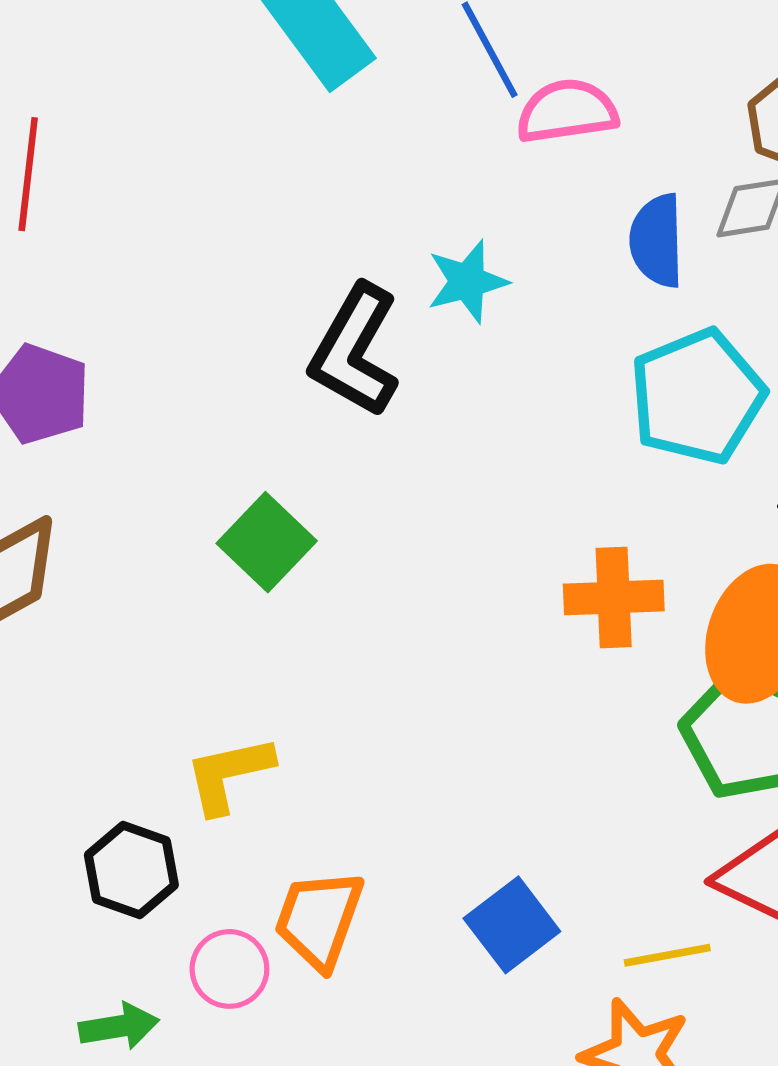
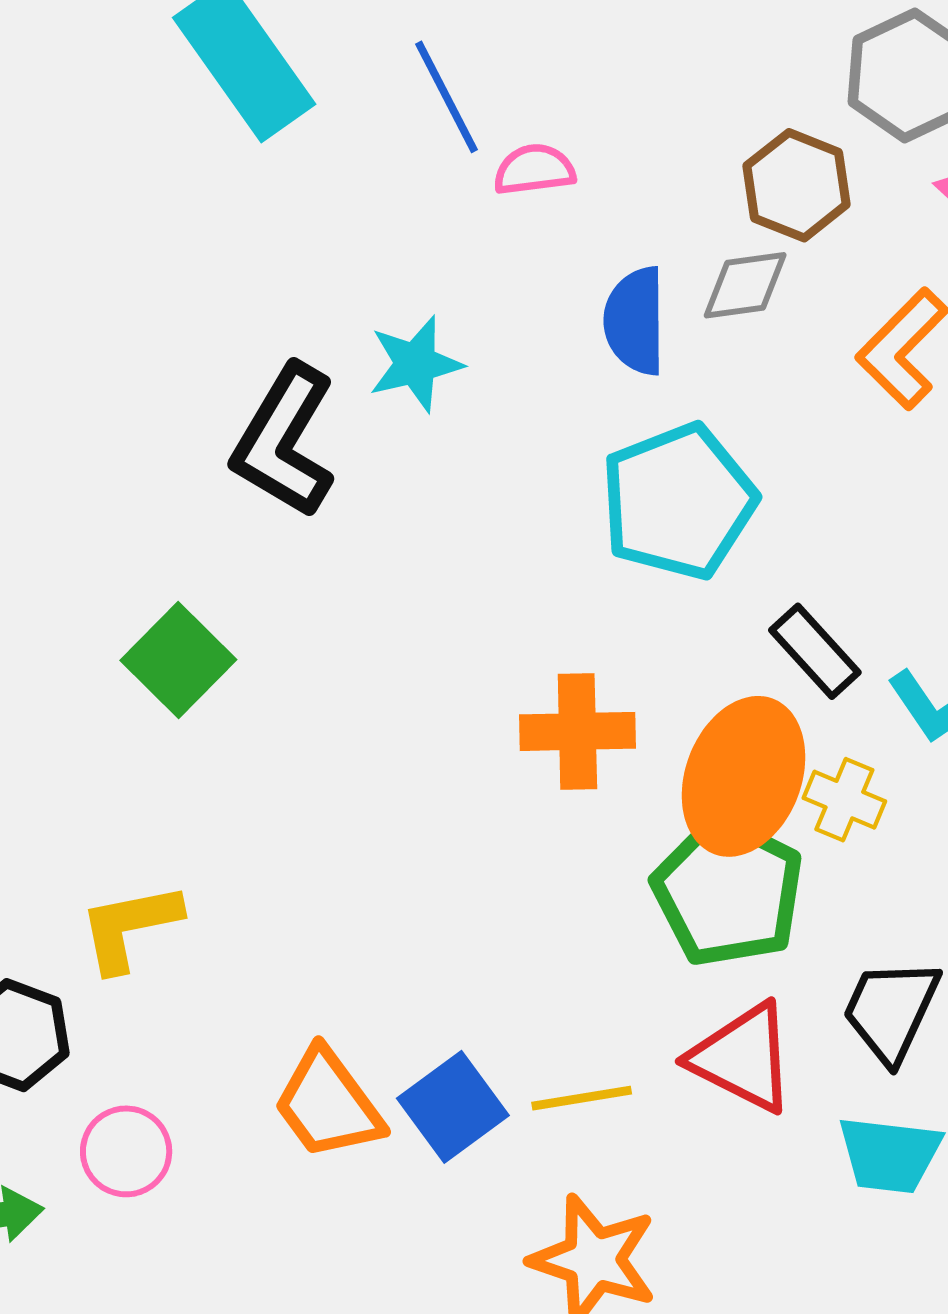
pink semicircle: (567, 111) -> (534, 170), size x0.7
orange trapezoid: (319, 919) -> (328, 1104), moved, turned -57
yellow line: (667, 955) -> (582, 1098), moved

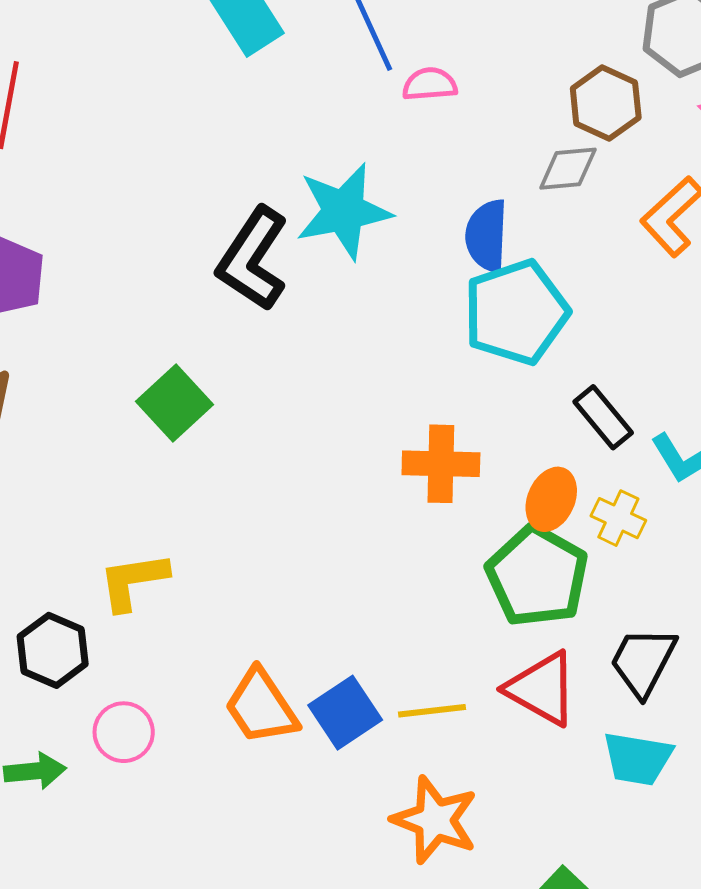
blue semicircle: (635, 321) -> (487, 236), moved
cyan star: (416, 364) -> (344, 211), size x1.5
orange ellipse: (743, 776) -> (551, 499), size x0.6

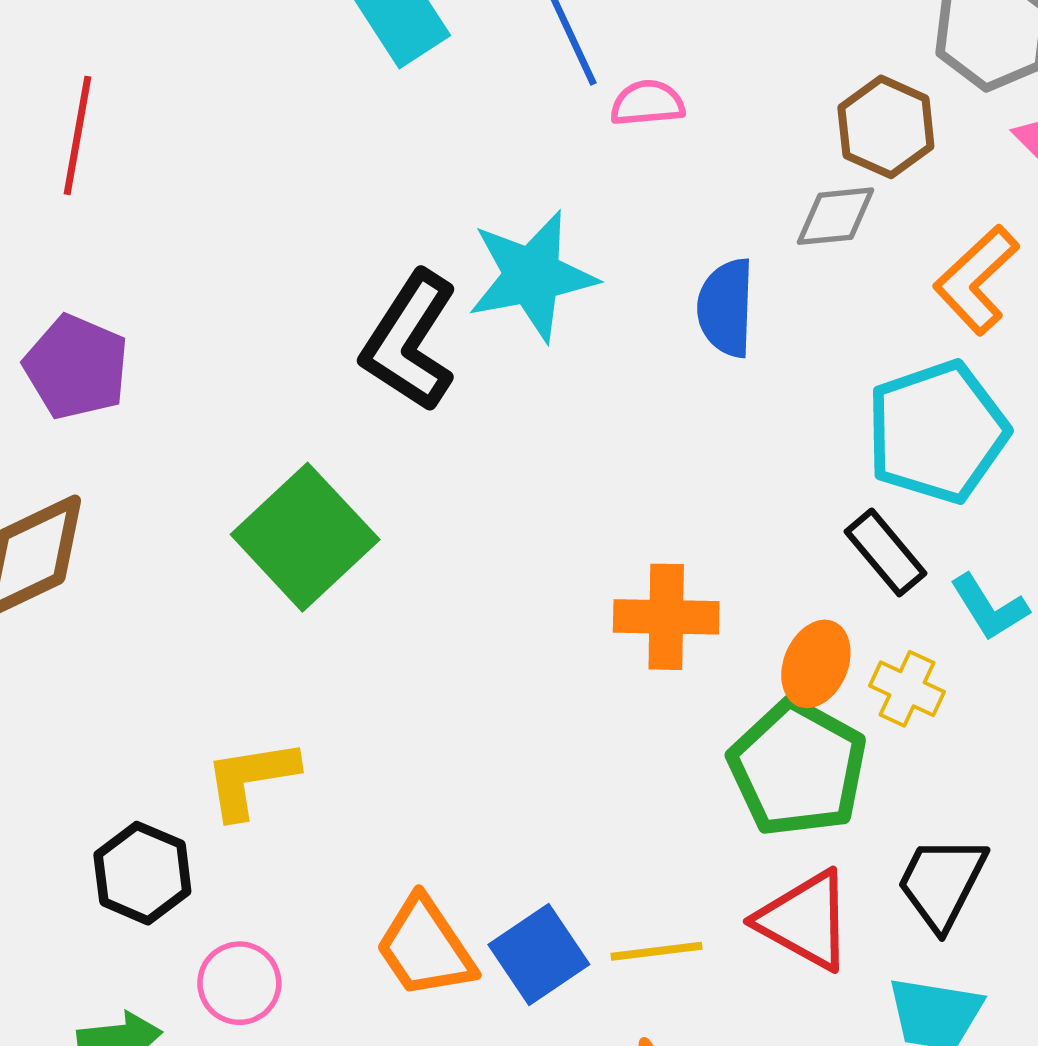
cyan pentagon: (516, 312) -> (937, 432), moved
green square: (175, 403) -> (305, 537), size x1.4

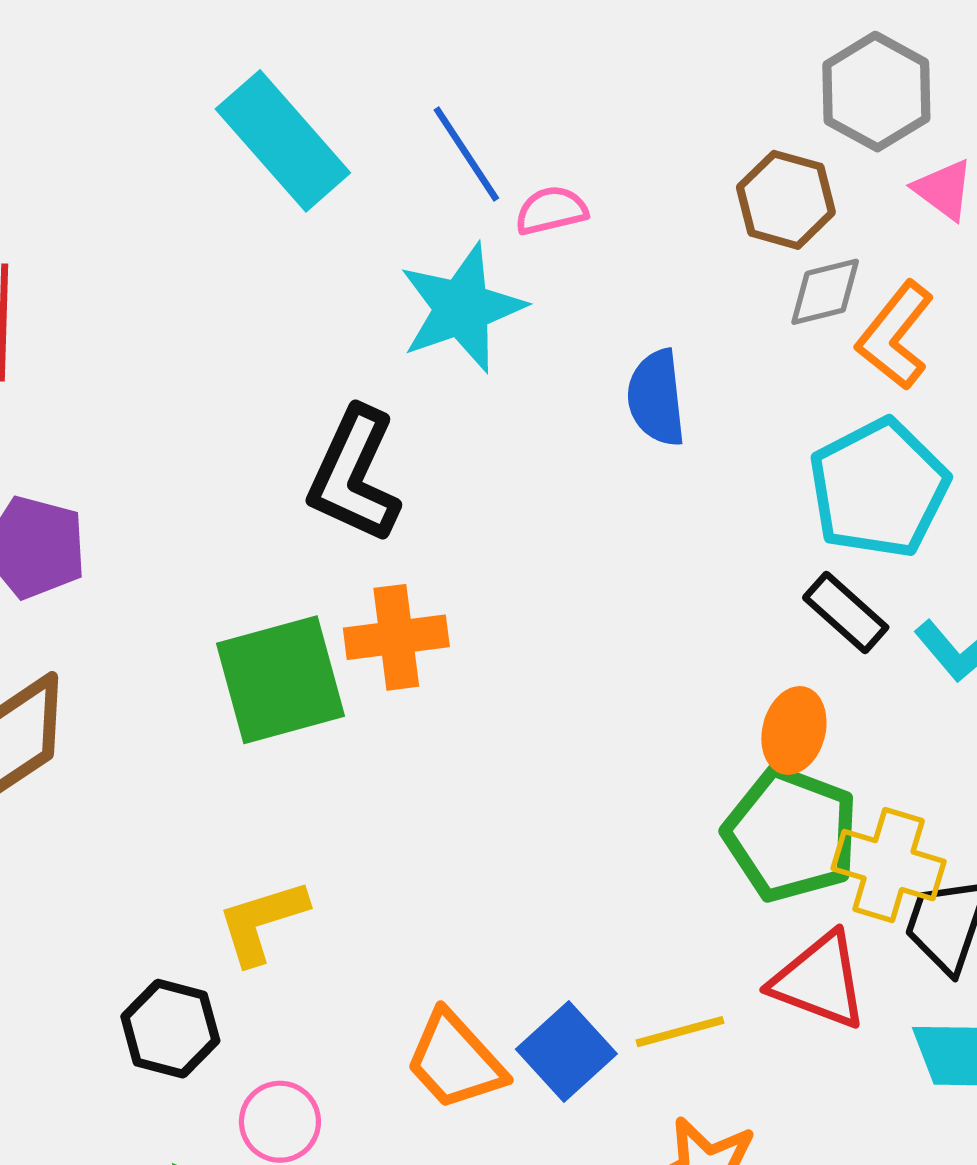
gray diamond: (835, 216) -> (825, 292), moved
cyan star: (532, 276) -> (462, 308), moved
green square: (305, 537) -> (281, 680), turned 36
orange cross: (666, 617) -> (396, 637), moved
yellow cross: (907, 689) -> (889, 865), moved, size x1.5

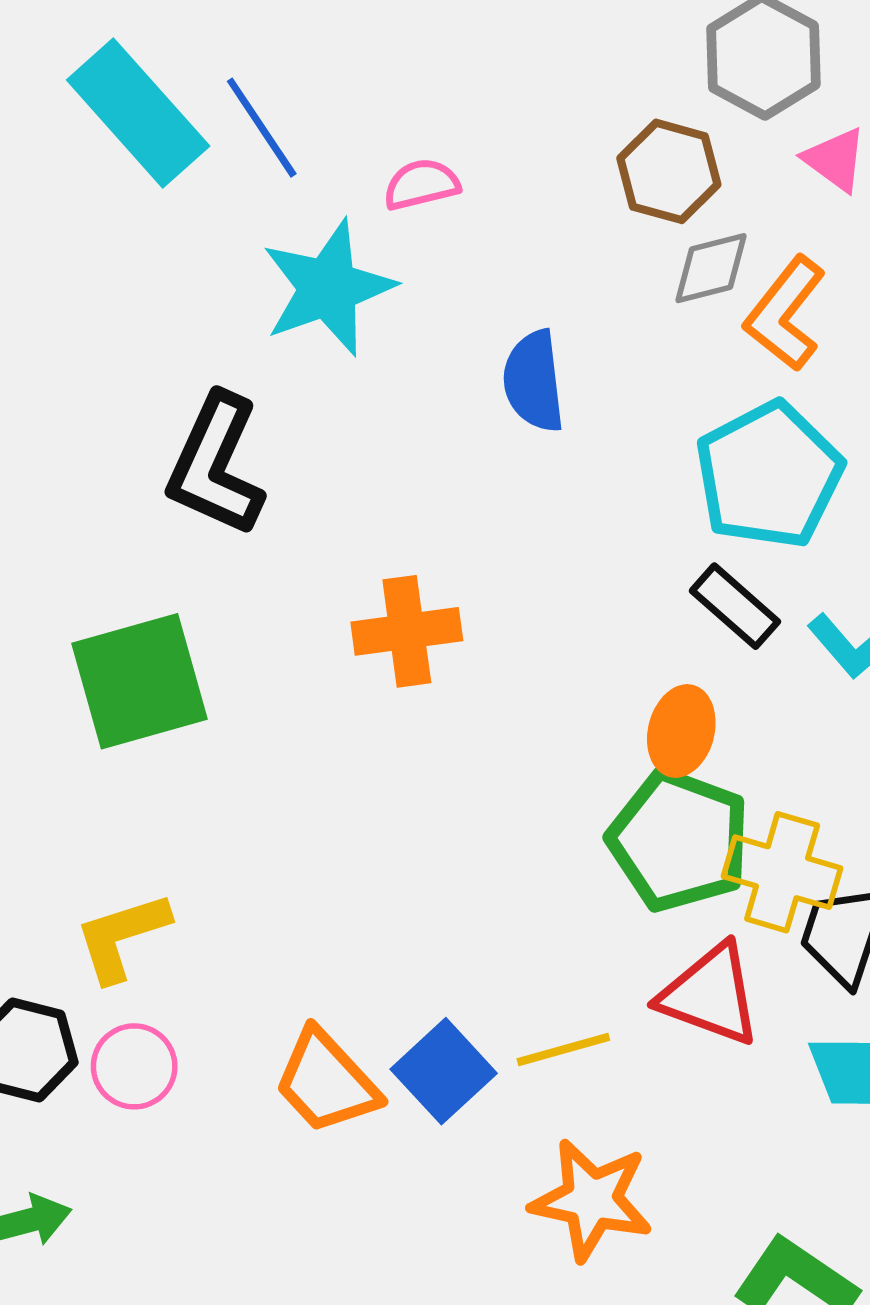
blue line: (466, 154) -> (262, 128), moved
orange cross: (396, 637) -> (407, 631), moved
pink circle: (280, 1122) -> (134, 1066), moved

